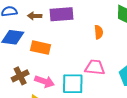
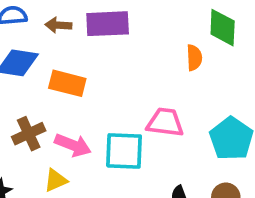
orange semicircle: (99, 32) -> (194, 58), moved

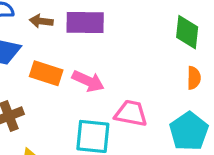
orange semicircle: (194, 58) -> (194, 78), moved
pink arrow: (73, 145) -> (88, 81), moved

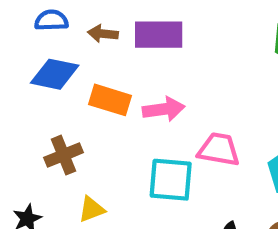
pink arrow: (88, 81) -> (164, 109), turned -32

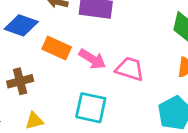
pink arrow: (164, 109) -> (92, 59), turned 32
pink trapezoid: (219, 149) -> (130, 69), moved

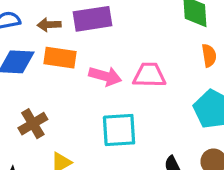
orange rectangle: (57, 48) -> (60, 58), moved

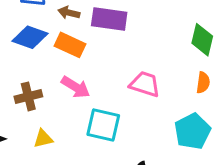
pink arrow: (105, 76) -> (76, 87), moved

